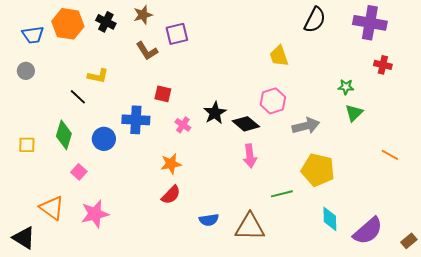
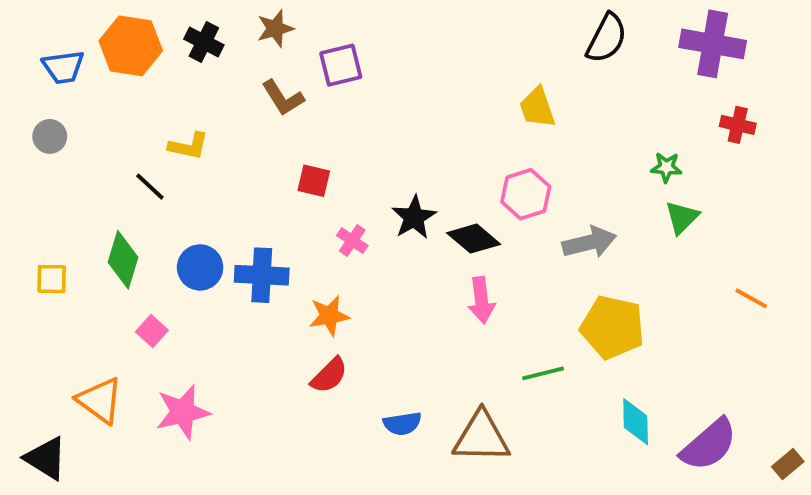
blue cross: (136, 120) -> (262, 275), moved

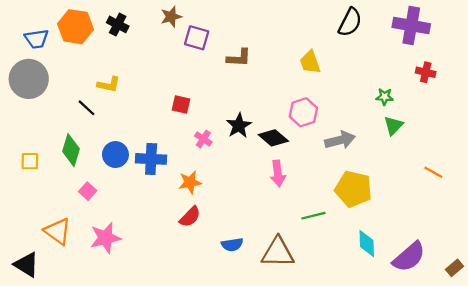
brown star: (275, 29) -> (171, 17), moved
purple square: (341, 65) -> (197, 38), turned 30
brown L-shape: (283, 98) -> (239, 58), moved, turned -55
gray circle: (50, 136) -> (29, 79), size x2.0

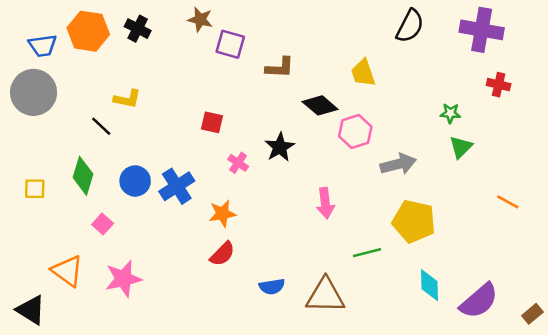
brown star: (171, 17) -> (200, 19), turned 30
black diamond: (273, 138) -> (320, 105), moved
blue cross: (151, 159) -> (177, 186), turned -36

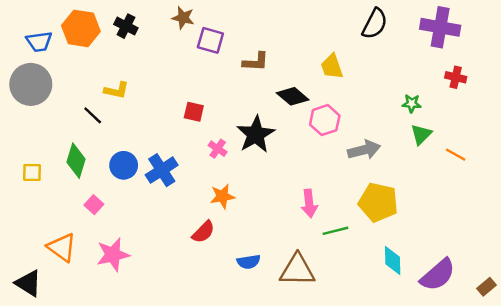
black star: (280, 147) -> (256, 134), size x1.4
orange line: (508, 202) -> (456, 155), moved
pink arrow: (325, 203) -> (309, 203), moved
orange star: (222, 214) -> (222, 196), moved

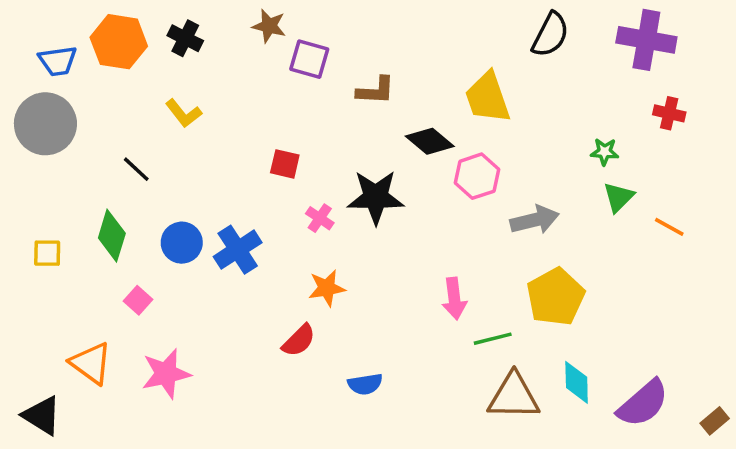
yellow trapezoid: (332, 67) -> (487, 98), size x1.4
yellow L-shape: (116, 90) -> (183, 113), moved, turned 40
black star: (256, 134) -> (376, 197), turned 30
yellow pentagon: (378, 202) -> (556, 297), turned 30
brown triangle: (297, 270) -> (514, 396), moved

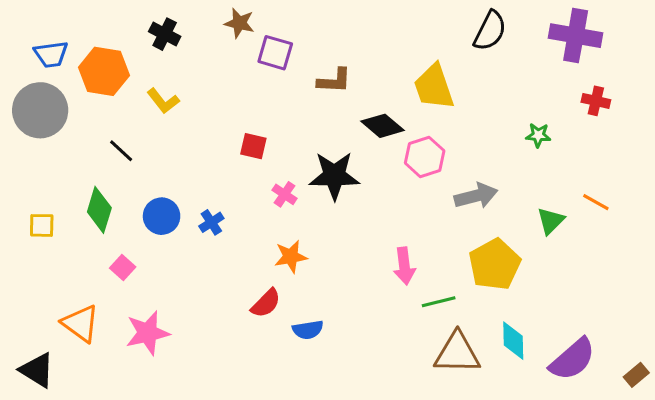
orange hexagon: (119, 42) -> (104, 71), moved
green triangle: (619, 197) -> (551, 221), moved
blue cross: (238, 250) -> (211, 222), size x0.6
blue semicircle: (365, 384) -> (308, 330), moved

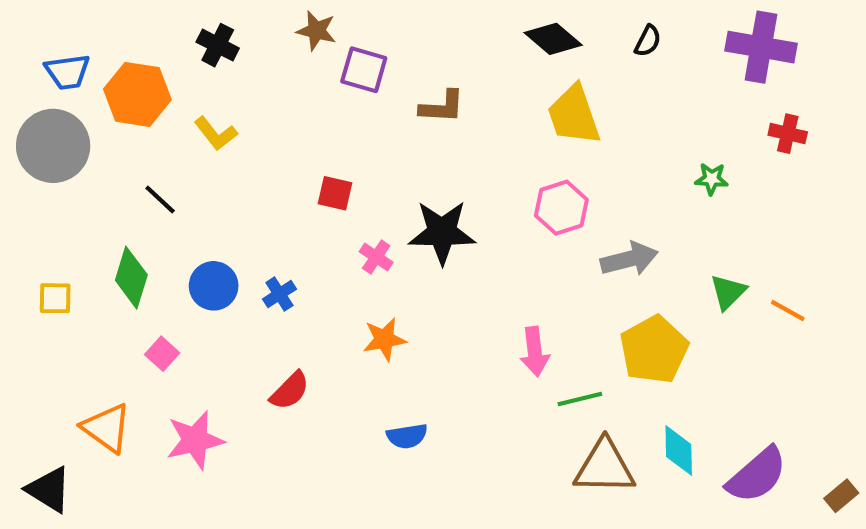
black semicircle: (490, 31) -> (648, 41), size x0.6
black diamond: (383, 126) -> (553, 39), moved
orange line: (596, 202) -> (788, 311), moved
red semicircle: (266, 303) -> (290, 391), moved

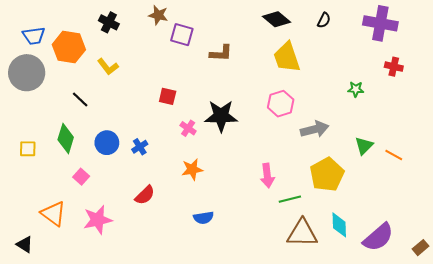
black triangle: (49, 490) -> (25, 244), size x0.7

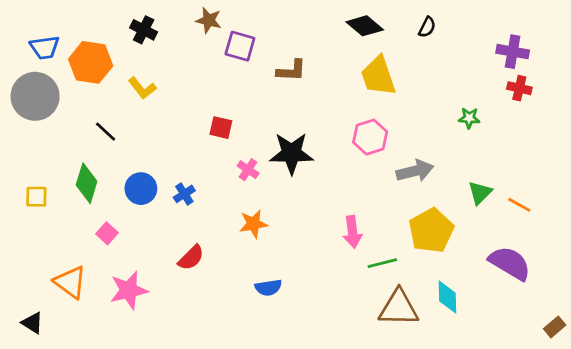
purple cross: (380, 23) -> (513, 52), moved, size x0.7
purple semicircle: (378, 237) -> (510, 263), moved, turned -108

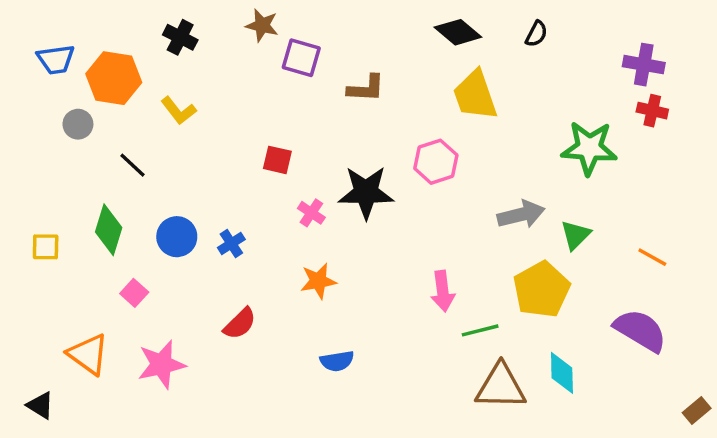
gray circle: (35, 96) -> (78, 124), moved, size x0.5
green star: (469, 118) -> (589, 148), size x2.0
pink hexagon: (370, 137) -> (436, 162), moved
green triangle: (480, 193) -> (576, 235), moved

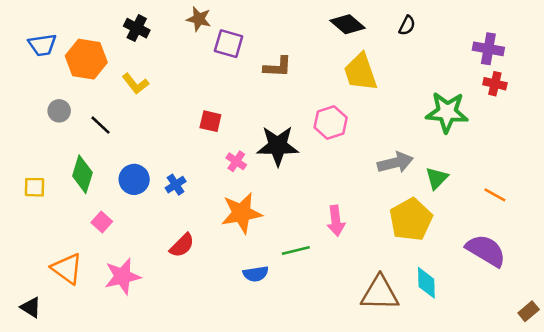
gray circle: (78, 124) -> (59, 111), moved
orange star: (318, 281) -> (241, 213), size x1.5
green line: (480, 330) -> (296, 251), moved

